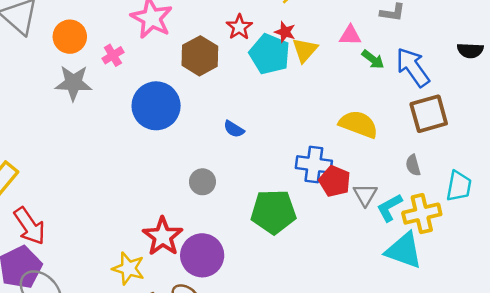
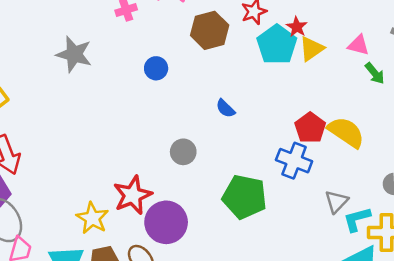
gray star: (73, 83) -> (74, 54), moved
blue circle: (156, 106) -> (156, 68), size x0.5
red pentagon: (335, 181) -> (310, 128), moved

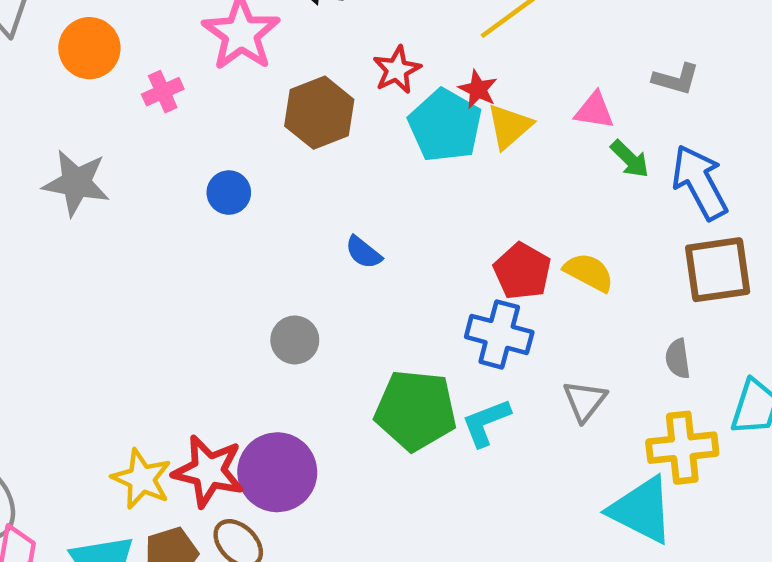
yellow semicircle: (346, 132) -> (589, 272), size x0.7
red star: (133, 195) -> (209, 471), moved, turned -30
cyan L-shape: (357, 219) -> (486, 423), moved

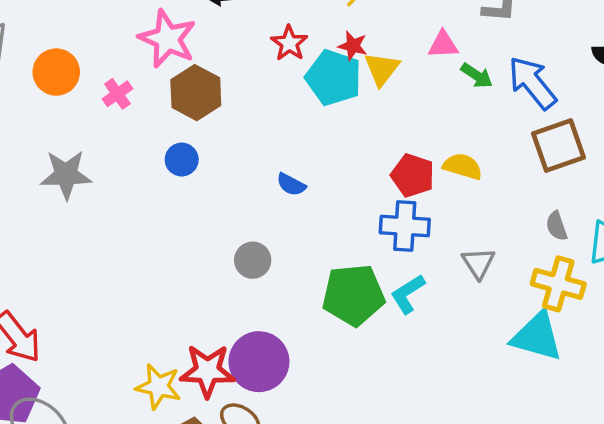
brown hexagon: (319, 113) -> (196, 93), moved
gray semicircle: (678, 359) -> (557, 226), moved
yellow cross: (682, 448) -> (558, 284), turned 33

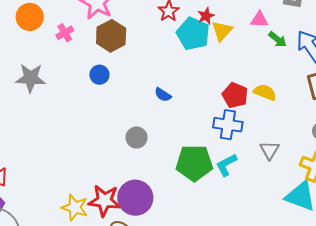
red star: (353, 46) -> (206, 16), turned 30

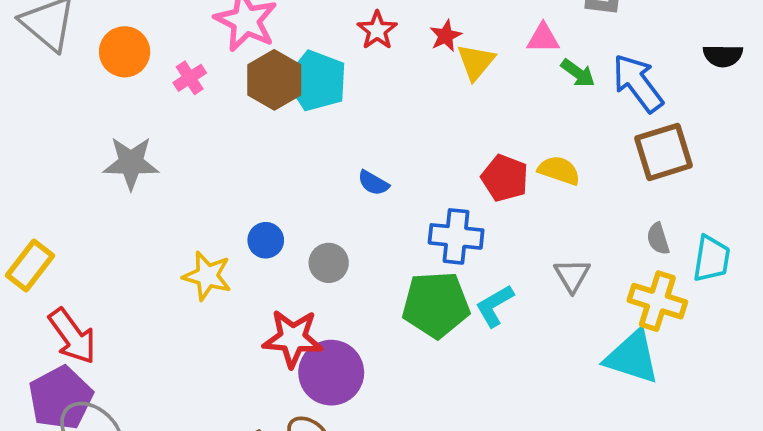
cyan pentagon: (193, 34) -> (317, 81), moved
blue circle: (99, 75) -> (266, 240), moved
blue cross: (228, 125) -> (456, 236), moved
red star: (104, 201) -> (293, 338), moved
yellow star: (75, 207) -> (207, 276), moved

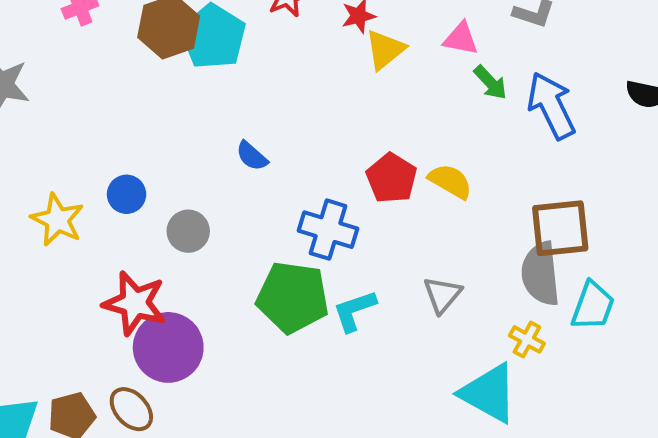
brown square: (663, 152) -> (560, 228), moved
gray semicircle: (658, 239) -> (541, 274), size x1.8
yellow cross: (657, 301) -> (527, 339), size x0.6

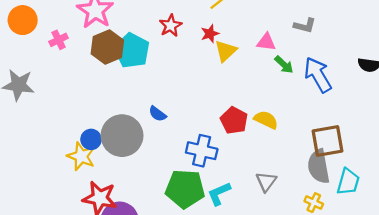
yellow star: (57, 220) -> (81, 156), moved
gray circle: (188, 231) -> (122, 136), moved, size x1.8

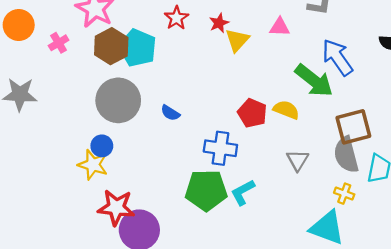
green arrow: (284, 65) -> (314, 81), moved, size x1.8
gray circle: (122, 136) -> (118, 100), moved
gray triangle: (266, 182) -> (298, 160), moved

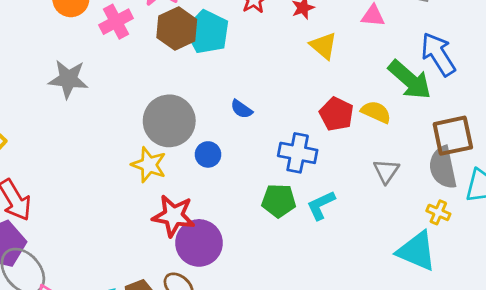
yellow triangle: (237, 40) -> (323, 46), moved, turned -35
pink cross: (59, 43) -> (116, 22), size x1.4
gray circle: (118, 100) -> (169, 121), moved
blue circle: (102, 146) -> (208, 154), moved
green pentagon: (206, 190) -> (279, 201), size x0.7

